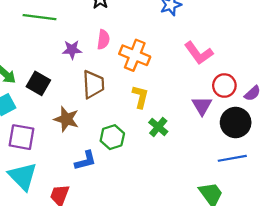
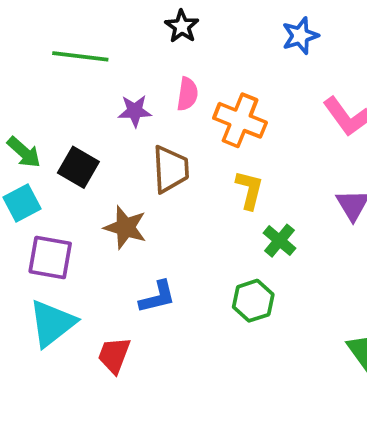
green hexagon: (112, 137) -> (253, 301), moved
cyan triangle: (23, 176) -> (52, 323), turned 36

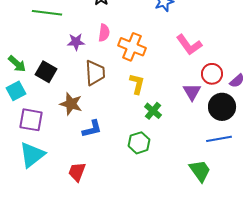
blue L-shape: (157, 297) -> (92, 129), moved
red trapezoid: (114, 355) -> (77, 172), moved

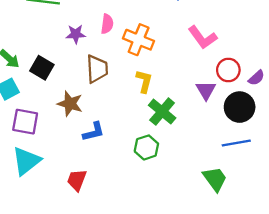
green cross: (153, 111) -> (162, 112), size x1.4

